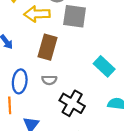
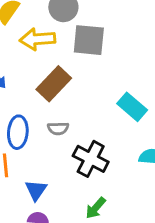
brown rectangle: (48, 47) -> (54, 84), turned 30

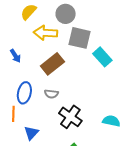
cyan rectangle: (132, 107) -> (102, 57), moved

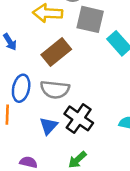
gray semicircle: (51, 94) -> (55, 90), size x1.6
blue triangle: (31, 133) -> (49, 126), moved

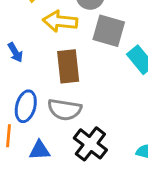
brown rectangle: (56, 52) -> (68, 66), turned -60
blue triangle: (49, 126) -> (40, 150), moved, turned 42

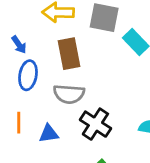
blue ellipse: (26, 106) -> (28, 75), moved

